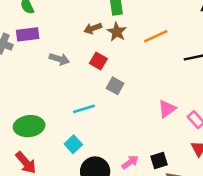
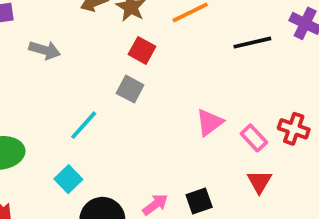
red square: (98, 61) -> (142, 50), moved
cyan line: (84, 109) -> (84, 125), turned -30

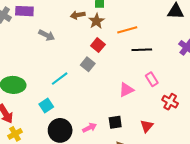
black line: (252, 43) -> (142, 50), moved
pink rectangle: (254, 138) -> (152, 79), moved
black square: (199, 201) -> (115, 122), moved

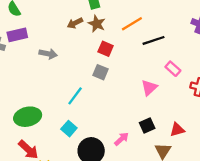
red triangle: (147, 126) -> (177, 130), moved, turned 48

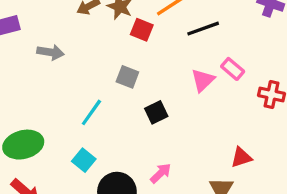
red square: (106, 49) -> (142, 30), moved
pink triangle: (149, 88) -> (203, 80), moved
black square: (147, 125) -> (156, 112), moved

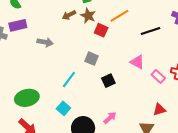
black line: (203, 29) -> (151, 31), moved
pink rectangle: (233, 69) -> (158, 76), moved
pink triangle: (203, 80) -> (137, 62), turned -49

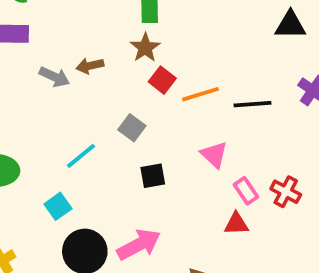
brown arrow: (69, 15) -> (90, 66), moved
orange line: (119, 16) -> (200, 94), moved
red triangle: (159, 110) -> (236, 224), moved
pink arrow: (110, 118) -> (139, 244), size x1.6

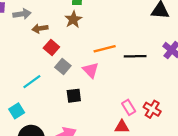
gray arrow: (54, 77) -> (22, 14), moved, turned -36
red square: (162, 80) -> (51, 47), moved
pink triangle: (214, 155) -> (91, 70), moved

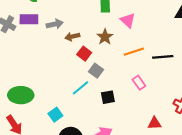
brown star: (73, 19) -> (105, 37), moved
pink triangle: (91, 70) -> (128, 20), moved
cyan line: (32, 82) -> (80, 88), moved
pink rectangle: (129, 107) -> (139, 83), moved

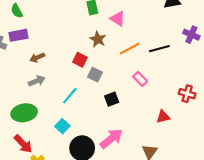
gray arrow: (55, 24) -> (37, 81), moved
brown arrow: (72, 37) -> (37, 57), moved
cyan line: (80, 88) -> (70, 96), moved

